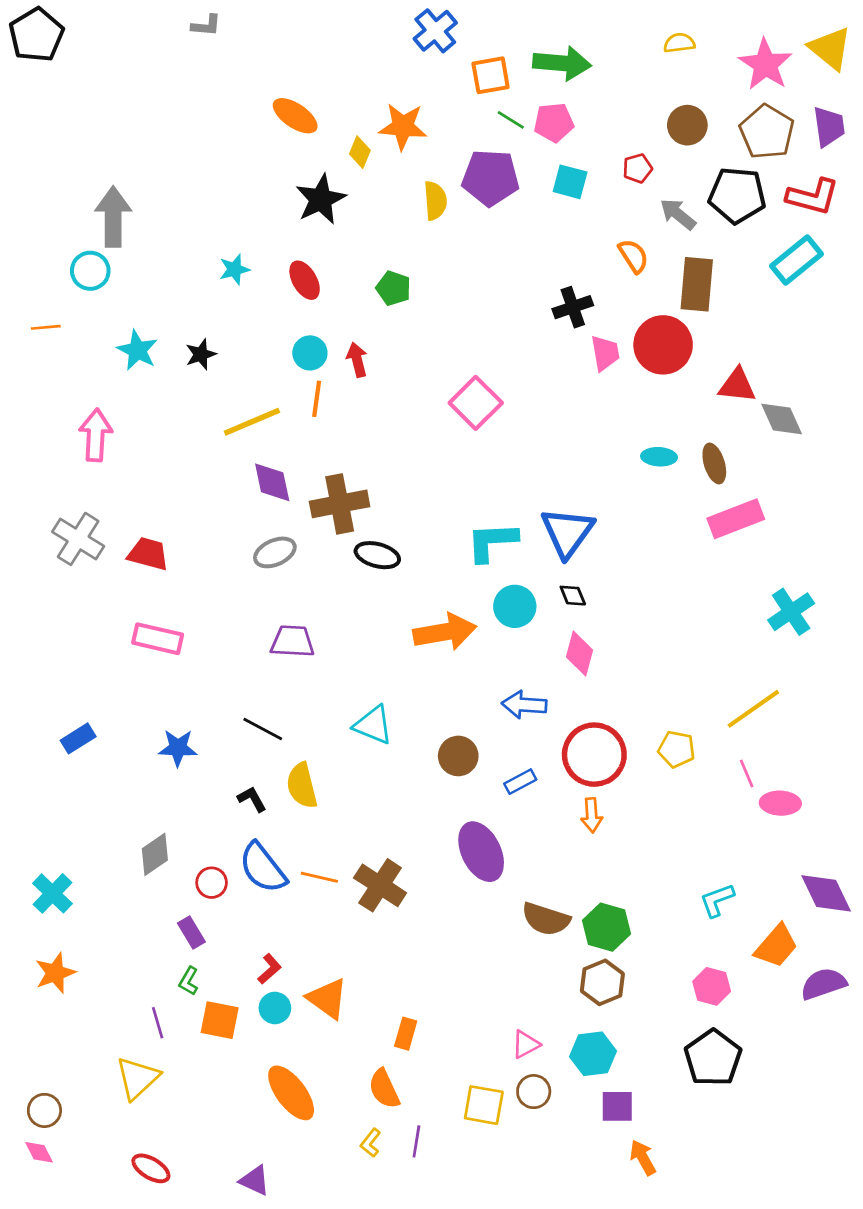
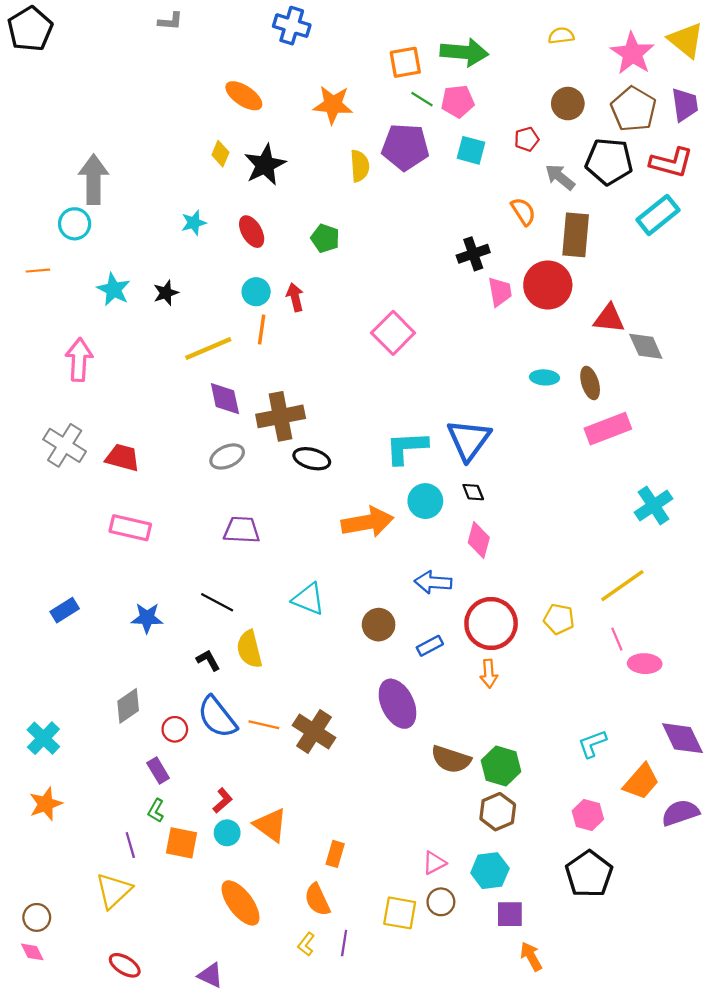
blue cross: (435, 31) -> (292, 26), moved, turned -33
yellow diamond: (360, 152) -> (220, 154), moved

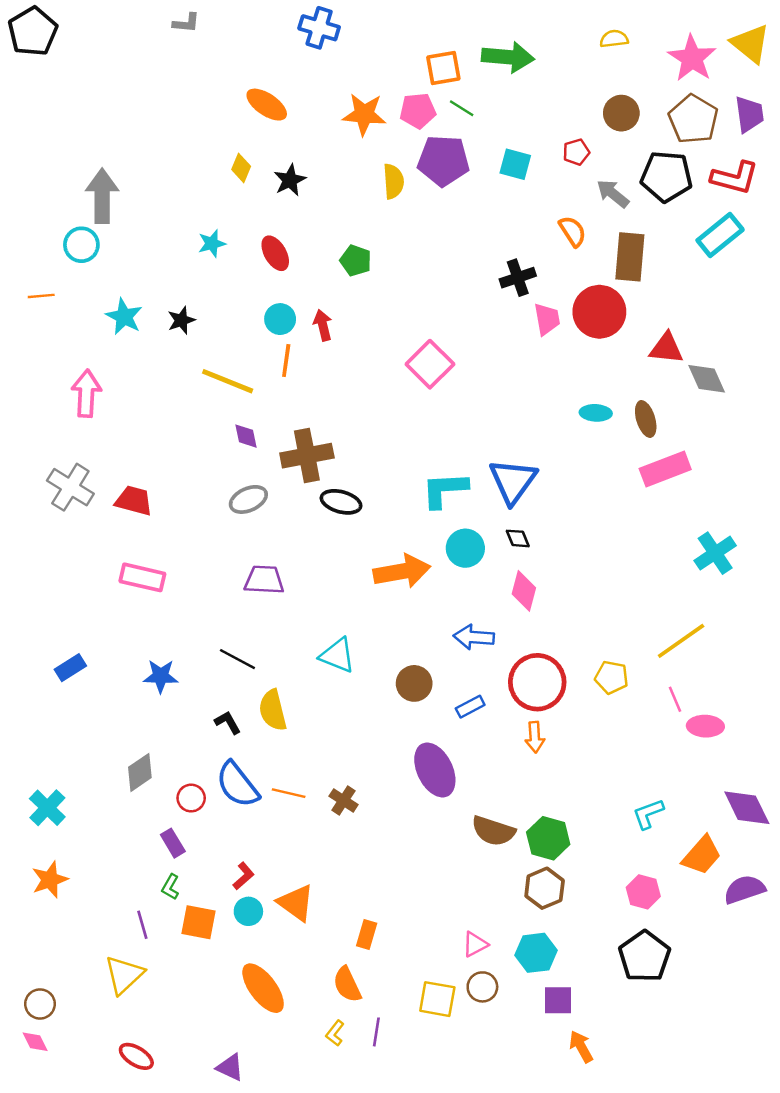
pink pentagon: (458, 101) -> (418, 111), moved
black star: (265, 165) -> (290, 180), size x0.7
yellow line: (208, 348) -> (228, 381), turned 45
purple diamond: (225, 399) -> (246, 436), size x0.7
brown cross: (314, 731) -> (343, 800), size x0.6

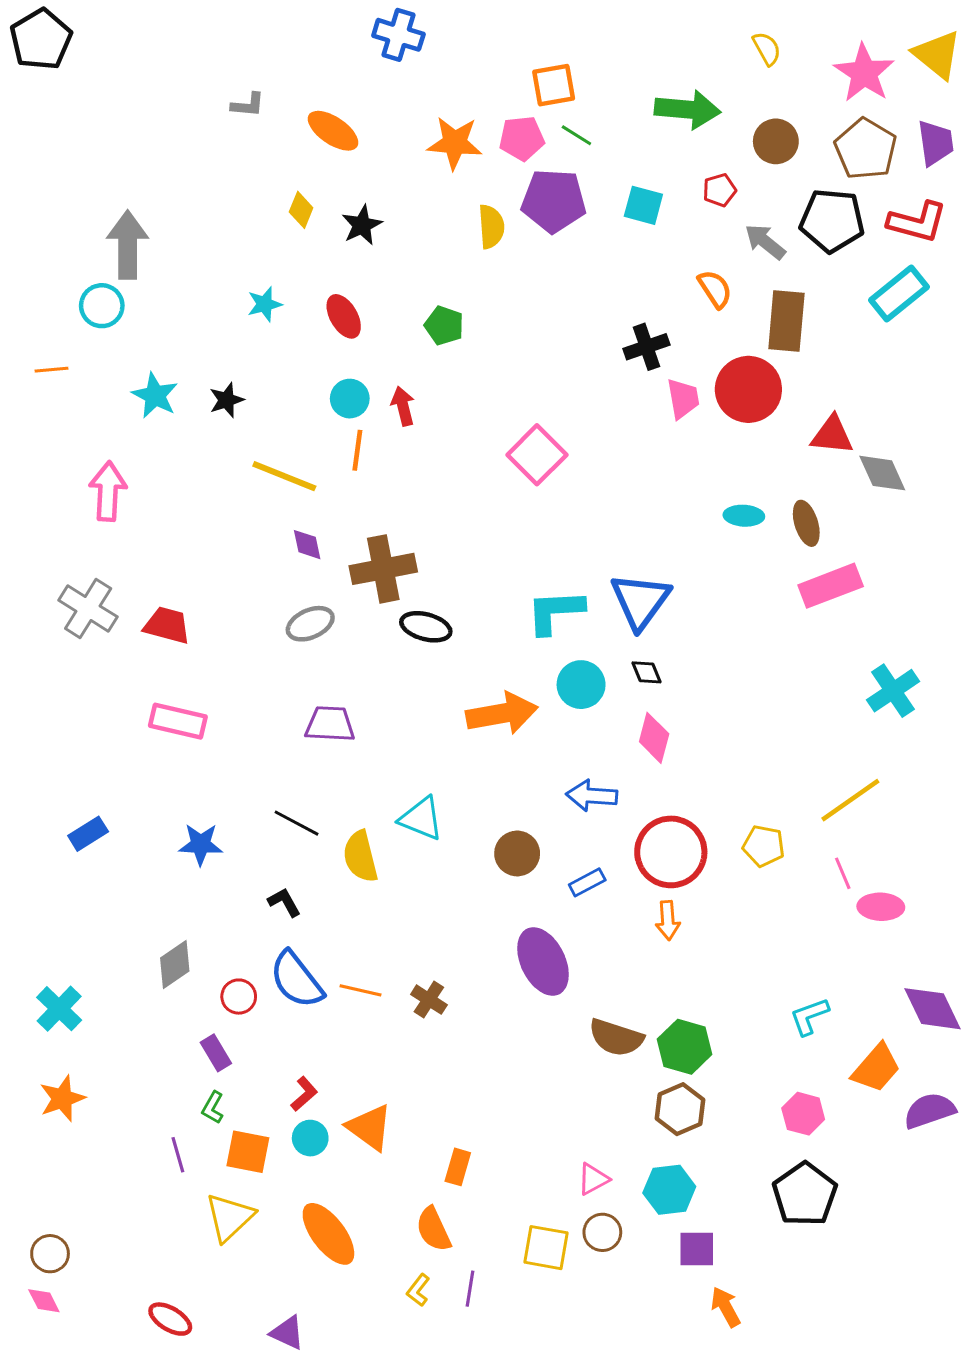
gray L-shape: (186, 23) -> (248, 105), moved
yellow semicircle: (614, 39) -> (767, 49), turned 68
green arrow: (508, 57) -> (688, 109), moved
yellow semicircle: (273, 710) -> (360, 857), moved
yellow triangle: (124, 975) -> (230, 1217), moved

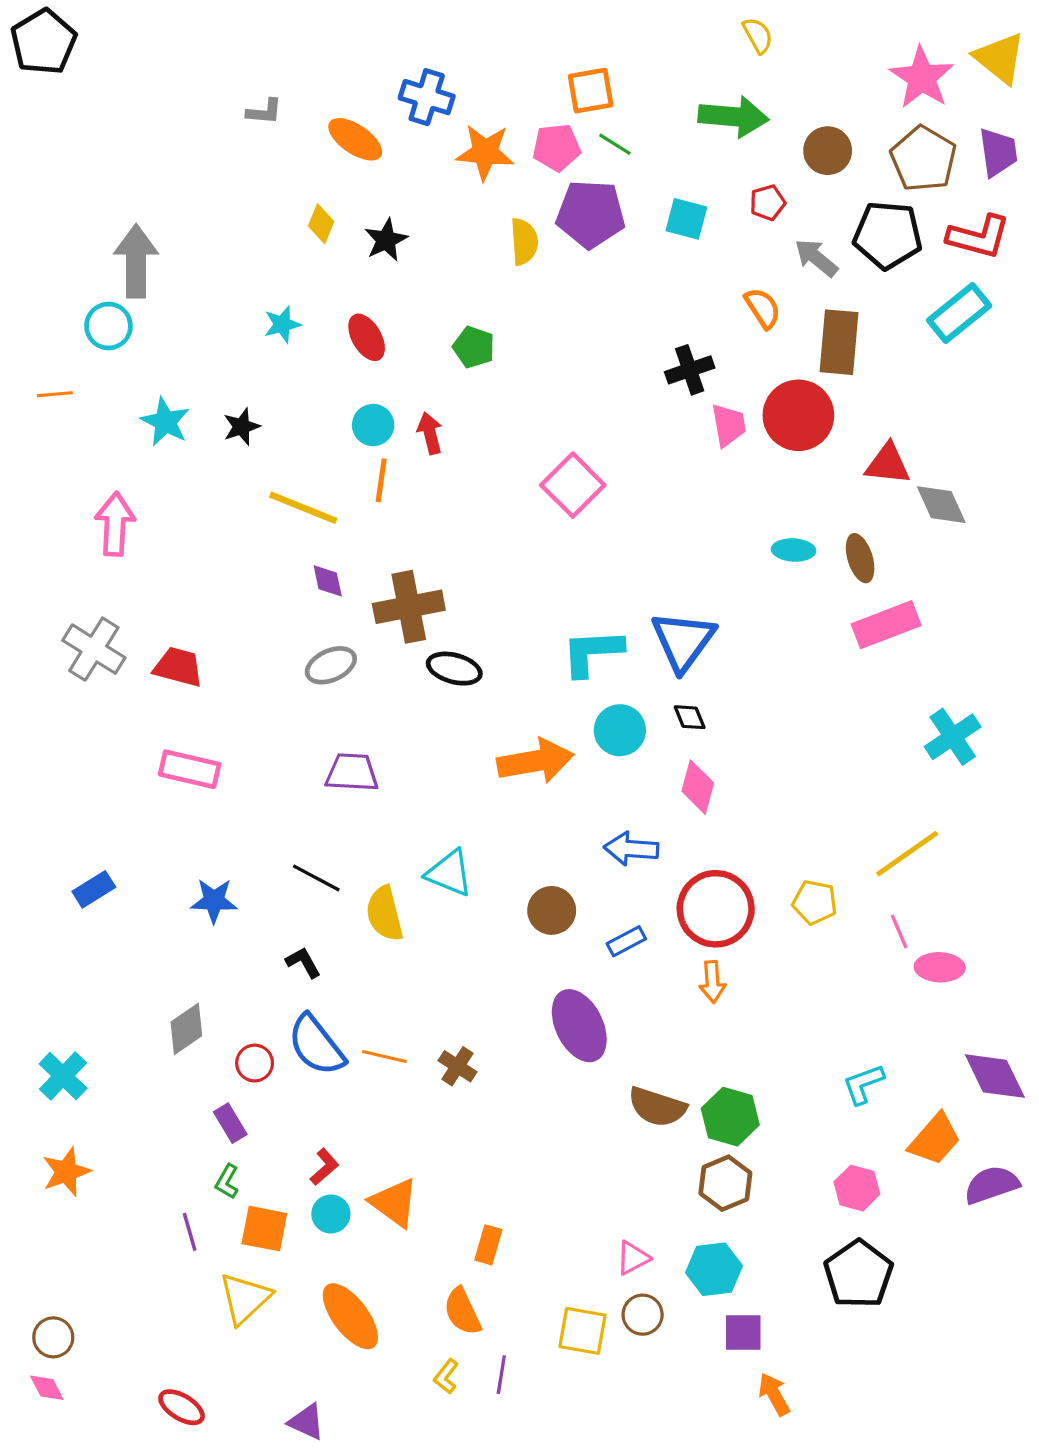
blue cross: (398, 35) -> (427, 97), moved
yellow semicircle: (767, 49) -> (758, 35), moved

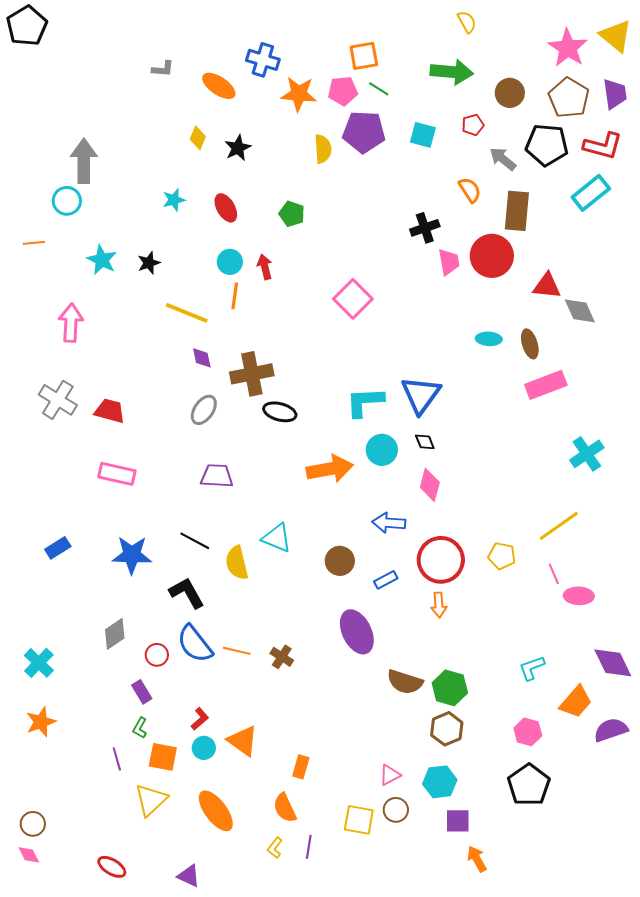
gray ellipse: (331, 665) -> (204, 410), turned -32
blue star: (214, 901) -> (132, 555), size x1.4
black L-shape: (303, 962) -> (187, 593), size x1.6

